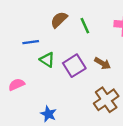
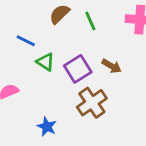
blue line: (31, 42) -> (26, 41), turned 35
brown cross: (106, 100) -> (92, 103), moved

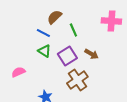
green line: (90, 21) -> (73, 30), moved
blue line: (26, 41) -> (43, 33), moved

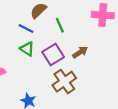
brown arrow: (91, 54) -> (80, 52), turned -64

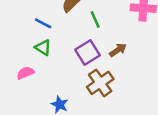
blue line: (26, 29) -> (43, 23), moved
green triangle: (27, 49) -> (43, 47), moved

